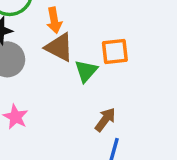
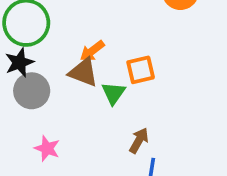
orange arrow: (54, 20) -> (92, 51), moved, turned 70

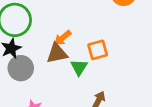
brown triangle: (83, 72) -> (57, 53), turned -30

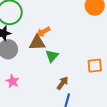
orange square: (98, 50) -> (95, 66), moved

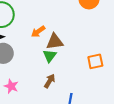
brown triangle: (37, 43) -> (55, 42), moved
brown arrow: (62, 83) -> (50, 81), moved

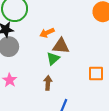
brown arrow: (50, 81) -> (48, 83), turned -40

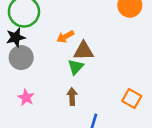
orange square: (96, 73) -> (132, 99), moved, turned 35

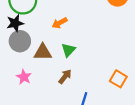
brown triangle: (84, 51) -> (43, 52), moved
brown arrow: (72, 97) -> (65, 77), turned 40

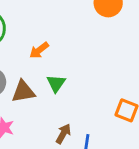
brown arrow: (65, 77) -> (63, 134), moved

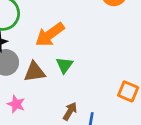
orange arrow: (39, 50) -> (50, 35), size x1.6

